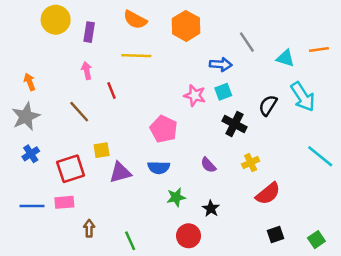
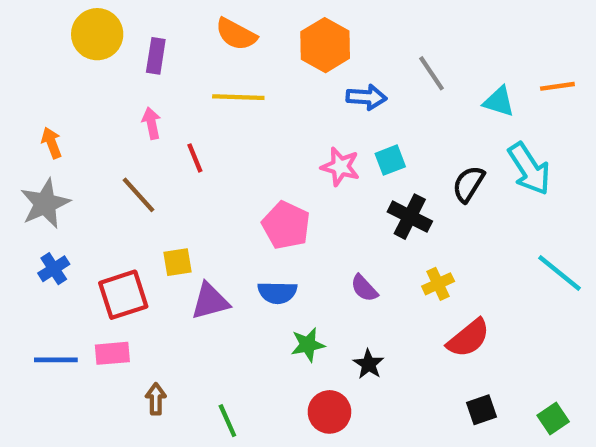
blue arrow: (221, 64) -> (366, 97), moved

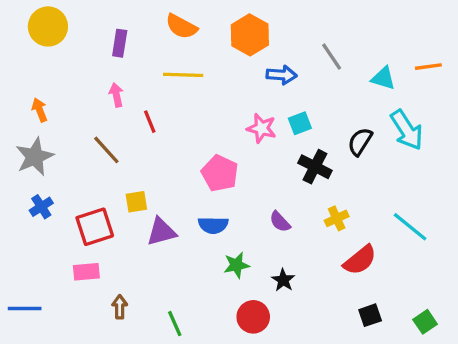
yellow circle: (97, 34) -> (48, 26), moved
cyan line: (560, 273) -> (410, 227), moved
blue line: (56, 360) -> (25, 308), moved

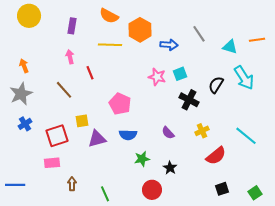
orange hexagon: (250, 35) -> (140, 30), moved
pink pentagon: (220, 173) -> (120, 104), moved

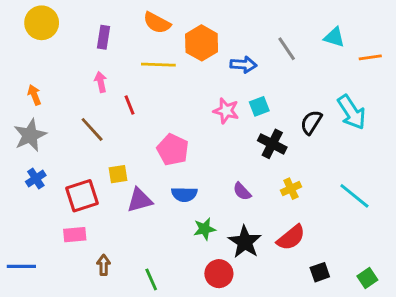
cyan triangle: (230, 47) -> (334, 37), moved
red semicircle: (216, 156) -> (291, 238), moved
black star: (170, 168) -> (245, 242), size x1.6

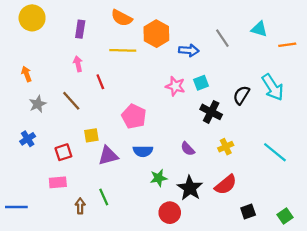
gray star: (30, 135) -> (38, 104), moved, size x0.7
red square: (82, 196) -> (63, 152), size x0.7
green line: (151, 279) -> (104, 197), moved

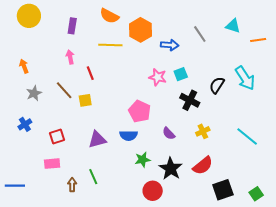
pink pentagon: (134, 116) -> (140, 111), moved
yellow square: (91, 135) -> (85, 100), moved
black square: (248, 212) -> (223, 190), size x1.5

